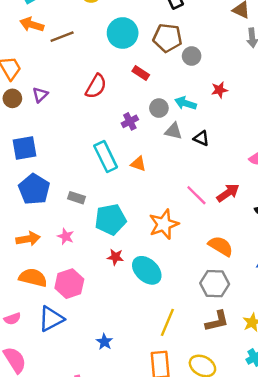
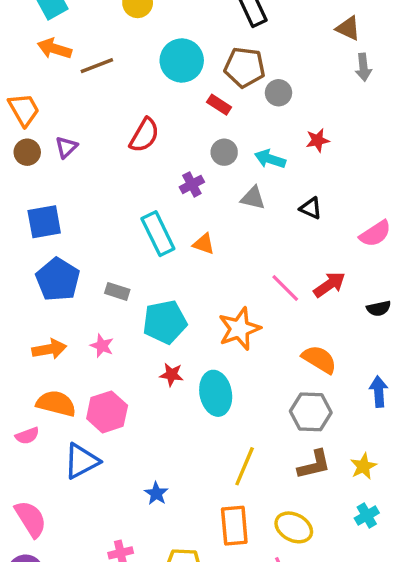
red rectangle: (141, 73) -> (219, 105), moved
gray circle: (159, 108) -> (224, 152), moved
black triangle: (201, 138) -> (311, 208), moved
cyan ellipse: (147, 270) -> (216, 393), turned 36
pink semicircle: (12, 319) -> (27, 436), moved

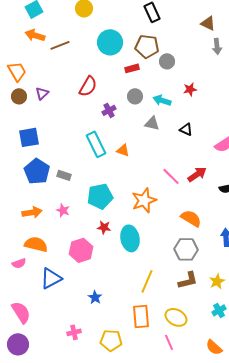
red rectangle: (219, 105) -> (132, 68), turned -48
purple cross: (192, 184) -> (109, 110), moved
gray rectangle: (117, 291) -> (64, 175), moved
pink hexagon: (107, 412) -> (81, 250), moved

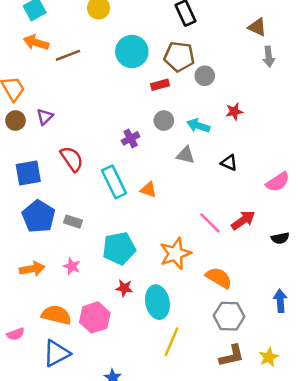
red semicircle: (88, 86) -> (72, 159), moved, turned -65
orange semicircle: (191, 218) -> (219, 278), moved
orange semicircle: (36, 244) -> (56, 315), moved
yellow line: (147, 281) -> (172, 342), moved

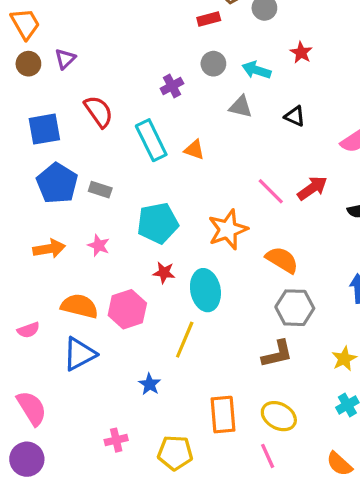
red star: (234, 112) -> (301, 53), turned -30
yellow line: (172, 342) -> (185, 340), moved
brown L-shape: (232, 356) -> (277, 354), moved

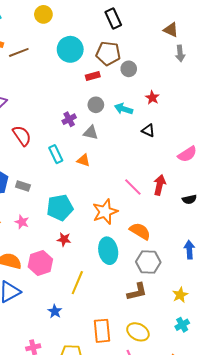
gray triangle: (241, 107) -> (91, 133), moved
black triangle: (295, 116) -> (148, 130), moved
cyan rectangle: (151, 140) -> (56, 154), size x0.7
red arrow: (312, 188) -> (160, 185), turned -42
cyan ellipse: (205, 290) -> (108, 251), moved

